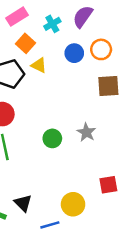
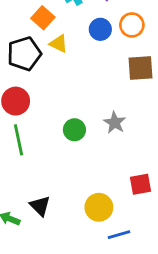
blue line: (50, 225) -> (119, 235), moved

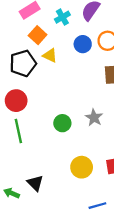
yellow circle: (99, 207) -> (82, 167), moved

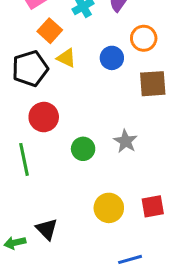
blue circle: (83, 44) -> (112, 58), moved
red circle: (16, 101) -> (44, 117), moved
green arrow: (12, 193) -> (15, 243), turned -35

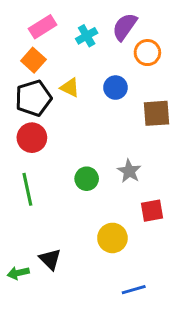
orange square: (50, 31) -> (33, 60), moved
orange circle: (144, 38) -> (147, 53), moved
red circle: (44, 117) -> (32, 138), moved
red square: (153, 206) -> (152, 211), moved

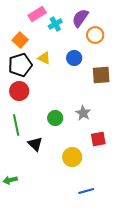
pink rectangle: (43, 27) -> (37, 14), moved
black triangle: (50, 259) -> (35, 144), moved

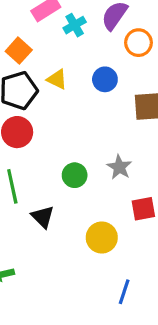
blue line: (86, 191) -> (124, 292), turned -56

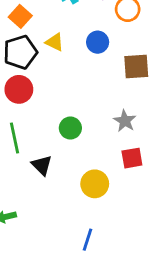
gray star: (119, 167) -> (125, 121), moved
blue line: (124, 292) -> (88, 240), moved

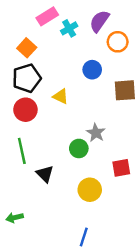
yellow triangle: (55, 42) -> (61, 96), moved
gray star: (125, 121) -> (96, 133), moved
green circle: (70, 128) -> (79, 148), moved

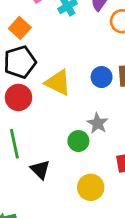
blue circle: (92, 70) -> (102, 77), moved
yellow triangle: (61, 96) -> (58, 82), size x1.5

